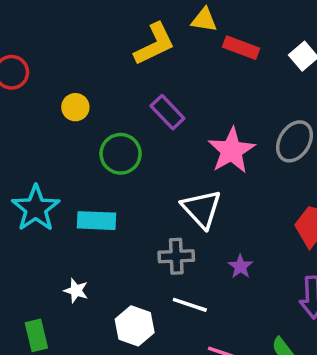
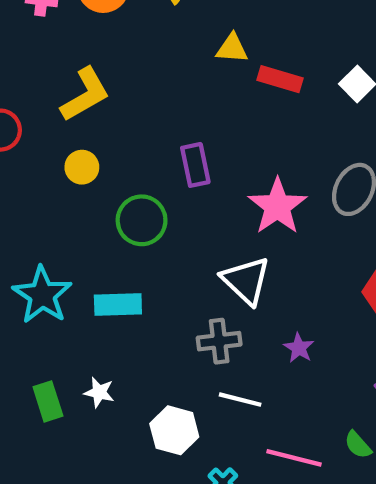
yellow L-shape: (154, 44) -> (85, 95), moved
purple rectangle: (167, 112) -> (195, 165), turned 36
green rectangle: (36, 335) -> (48, 401), moved

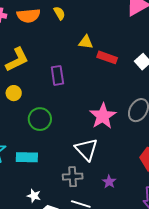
purple rectangle: (195, 165) -> (57, 75), moved
white star: (99, 392) -> (34, 196), moved

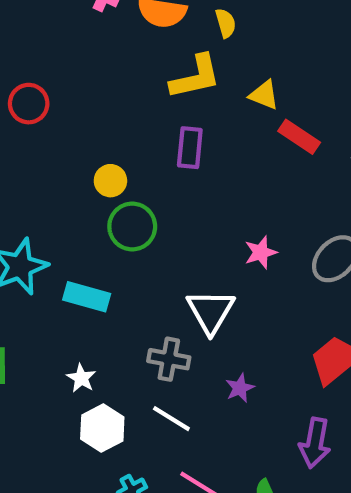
yellow L-shape: (17, 60) -> (195, 77), moved
yellow circle: (14, 93) -> (110, 181), moved
pink star: (103, 116) -> (261, 252), size x0.6

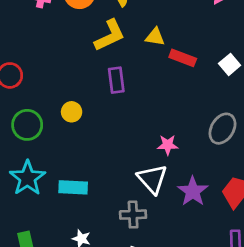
green circle: (132, 226) -> (27, 125), moved
pink star: (261, 252) -> (168, 145), moved, turned 30
purple star: (240, 388) -> (193, 191), moved, size x1.6

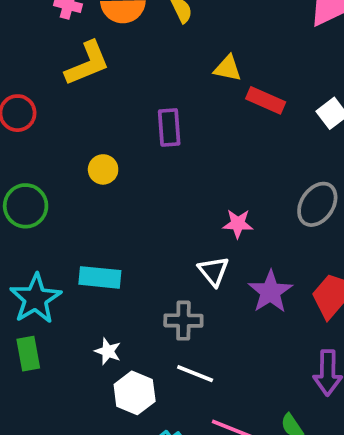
yellow L-shape: (110, 35) -> (87, 63), moved
green circle: (27, 125) -> (26, 206), moved
cyan star: (27, 178) -> (36, 299), moved
white triangle: (152, 179) -> (213, 271), size x0.7

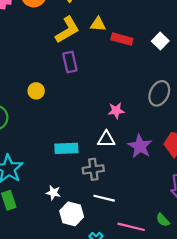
yellow L-shape: (87, 63) -> (67, 30), moved
white triangle: (213, 271) -> (106, 139), turned -42
cyan rectangle: (100, 277) -> (66, 148), moved

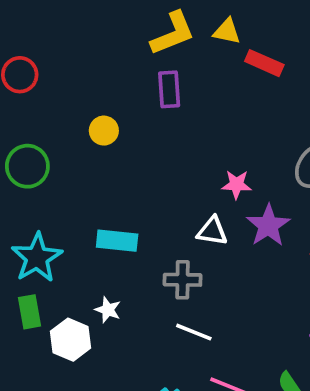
purple star: (140, 146) -> (268, 225), moved
cyan rectangle: (66, 148) -> (117, 241), moved
white hexagon: (72, 214) -> (71, 340), moved

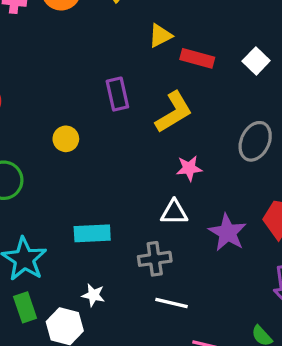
yellow triangle: (227, 31) -> (160, 36), turned -30
yellow L-shape: (173, 33) -> (174, 112), moved
purple star: (268, 225) -> (227, 233), moved

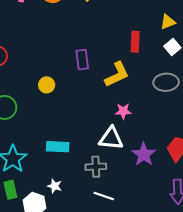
yellow triangle: (160, 36) -> (168, 22), moved
red rectangle: (197, 58) -> (135, 42), turned 72
gray ellipse: (255, 141) -> (166, 82), moved, turned 55
white triangle: (174, 212) -> (111, 138), size x1.4

